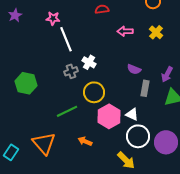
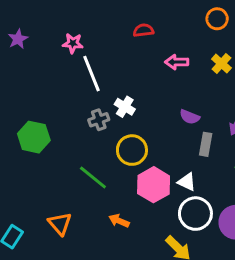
green line: (67, 111) -> (93, 177), turned 65
orange triangle: (44, 143) -> (60, 224), size x0.7

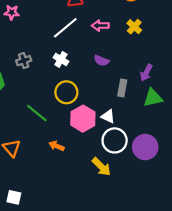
pink star: (73, 43) -> (12, 12), moved
white line: (92, 74) -> (65, 28), moved, turned 72
purple semicircle: (190, 117) -> (101, 61), moved
gray cross: (99, 120) -> (24, 61), moved

